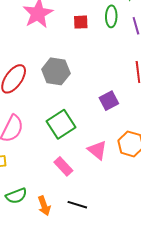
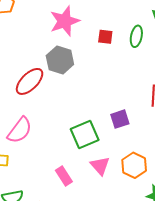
gray hexagon: (56, 71) -> (60, 60), moved
green square: (61, 124) -> (85, 134), moved

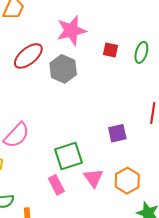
red ellipse: (30, 81) -> (28, 56), moved
green square: (85, 134) -> (69, 156), moved

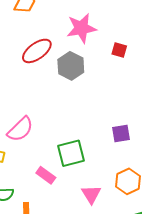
pink triangle: (93, 178) -> (91, 194), moved
pink rectangle: (56, 185) -> (46, 175), moved, turned -30

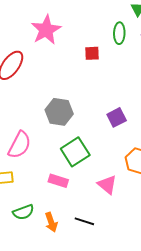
red square: (119, 50) -> (92, 53), moved
gray hexagon: (71, 66) -> (59, 112), moved

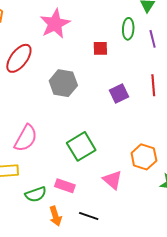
gray hexagon: (59, 112) -> (63, 83), moved
purple square: (117, 117) -> (119, 93), moved
pink rectangle: (58, 181) -> (65, 186), moved
green semicircle: (23, 212) -> (36, 194), moved

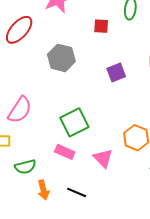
pink rectangle: (65, 186) -> (65, 152), moved

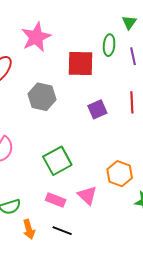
red square: (101, 26) -> (80, 64), size x1.8
pink rectangle: (65, 152) -> (56, 200), moved

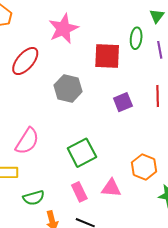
pink triangle: (87, 195) -> (111, 188), turned -40
pink rectangle: (56, 200) -> (79, 192), turned 42

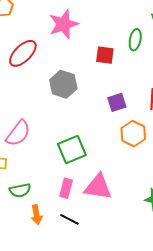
red square: (107, 56) -> (105, 55), size x0.7
orange hexagon: (144, 167) -> (133, 134), moved
pink triangle: (111, 188) -> (98, 187), size x1.4
pink rectangle: (79, 192) -> (66, 188), turned 36

